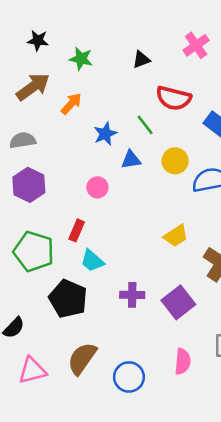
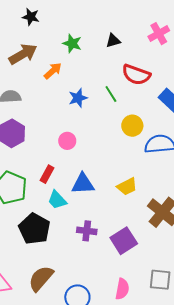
green star: (81, 59) -> (72, 43), moved
blue triangle: (131, 160) -> (83, 184), moved, size x1.4

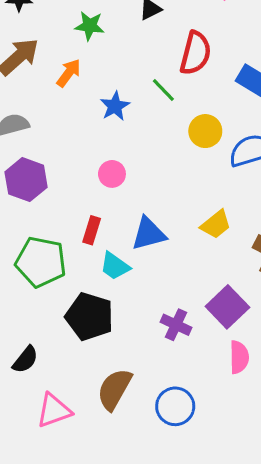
red semicircle: (136, 75) -> (195, 53), turned -84
purple cross: (87, 231) -> (176, 325), moved, turned 30
pink semicircle: (122, 289) -> (239, 357), moved

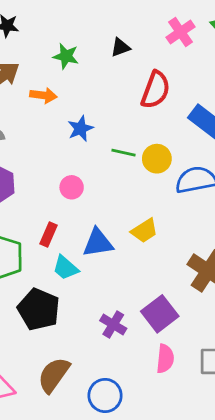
orange arrow: (69, 73) -> (43, 95), turned 55
green line: (163, 90) -> (124, 153), moved, turned -40
yellow trapezoid: (216, 224) -> (144, 231), moved

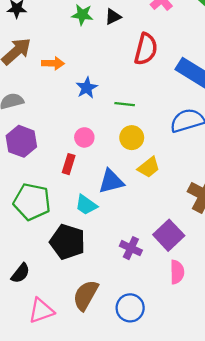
green star: (66, 56) -> (82, 15), moved
yellow circle: (157, 159) -> (132, 138), moved
red rectangle: (49, 234) -> (69, 164), moved

